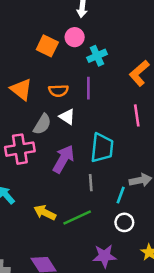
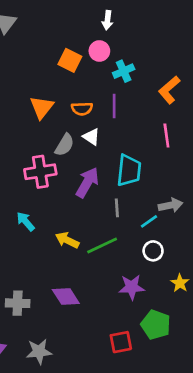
orange triangle: (21, 89) -> (42, 107), turned 30
cyan line: (121, 195) -> (149, 221), turned 35

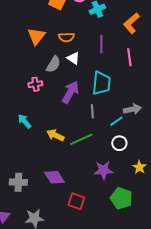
purple line: (114, 106) -> (101, 44), moved
pink cross: (40, 172) -> (35, 84), size x0.6
red square: (121, 342) -> (76, 201), moved, turned 30

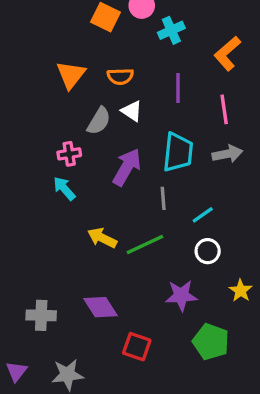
gray arrow: (132, 109) -> (227, 154), moved
cyan arrow: (24, 121) -> (64, 188), moved

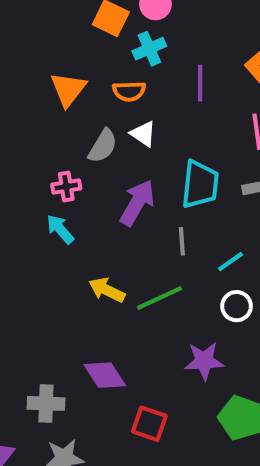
cyan cross: (171, 30) -> (149, 49), moved
purple line: (178, 88) -> (200, 83), moved
gray cross: (41, 315) -> (46, 403), moved

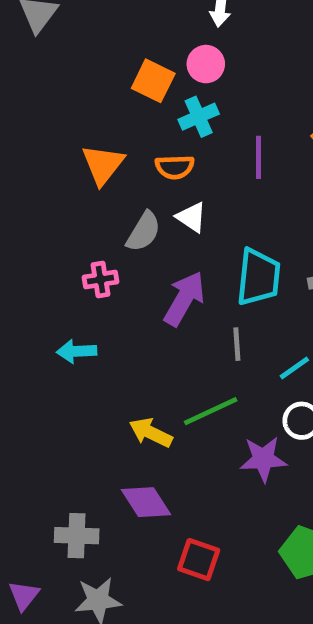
cyan arrow: (60, 229) -> (77, 351), moved, turned -52
yellow arrow: (107, 290) -> (151, 433), moved
purple star: (204, 361) -> (263, 459), moved

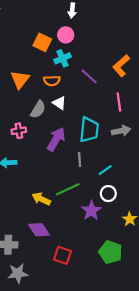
purple line: (258, 157) -> (89, 76), turned -48
purple star: (263, 459) -> (91, 211), turned -30

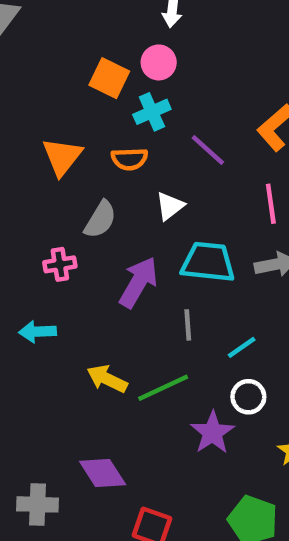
white triangle: (59, 103) -> (170, 206), moved, turned 48
cyan trapezoid: (89, 130) -> (208, 262), turned -90
yellow arrow: (41, 199) -> (107, 379), moved

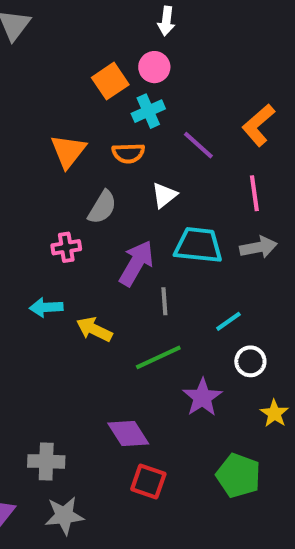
orange square: (109, 78) -> (110, 81), turned 30
gray line: (188, 325) -> (164, 301), moved
yellow arrow: (107, 379) -> (94, 329), moved
white circle: (248, 397) -> (250, 361), moved
purple diamond: (103, 473) -> (128, 433), moved

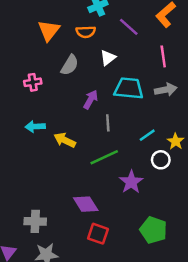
pink cross: (66, 247) -> (33, 82), moved
purple arrow: (136, 263) -> (91, 100), size x0.7
yellow star: (274, 413) -> (176, 141), moved

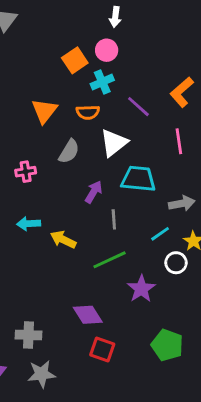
white triangle: (108, 58) -> (114, 143), size x1.5
gray arrow: (166, 90) -> (182, 203), moved

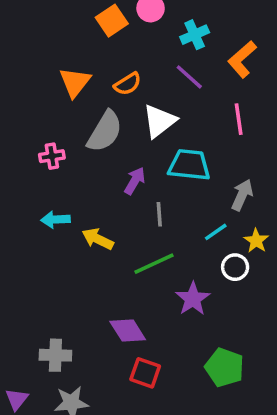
cyan cross: (102, 82) -> (195, 35), moved
orange semicircle: (88, 112) -> (128, 84), turned -30
gray semicircle: (69, 151) -> (105, 132), size x1.4
gray arrow: (182, 203) -> (242, 195), turned -55

